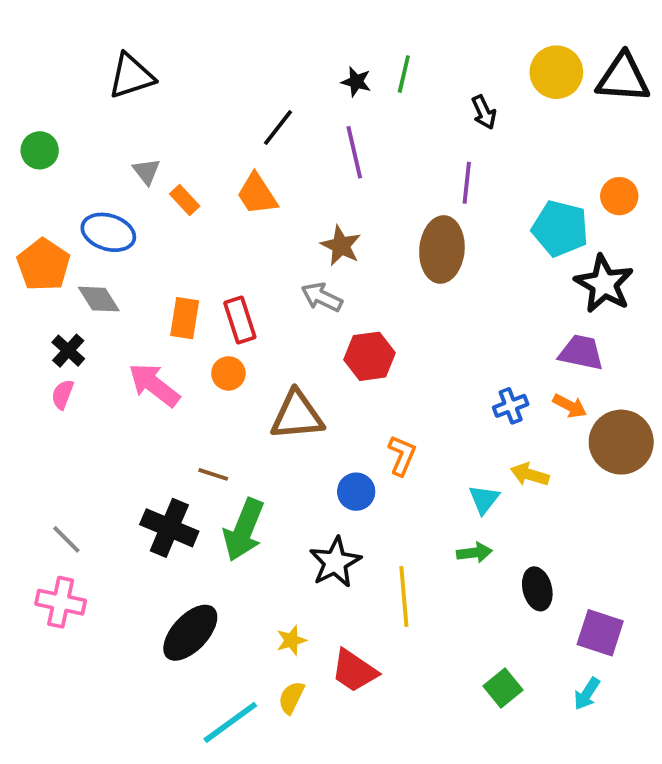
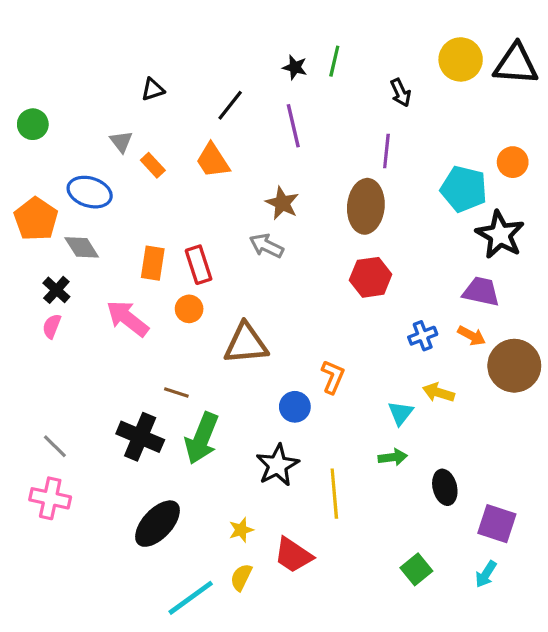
black triangle: (131, 76) -> (153, 89), moved, size x0.6
red hexagon: (370, 356) -> (371, 277), moved

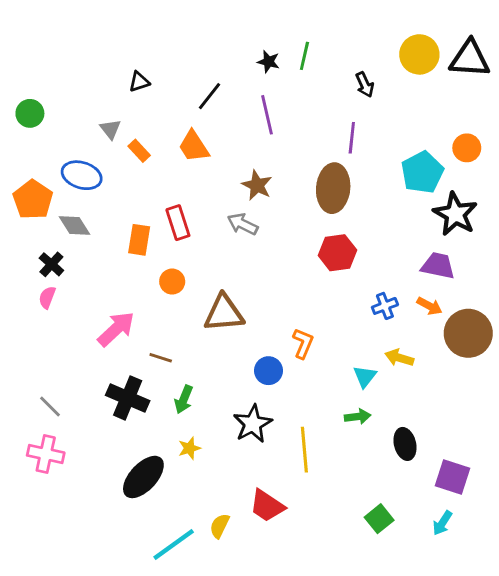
cyan pentagon: (464, 189) -> (422, 172), turned 30
red rectangle: (199, 265) -> (178, 223), moved
pink arrow: (128, 318) -> (116, 329), moved, turned 99
green arrow: (202, 438) -> (184, 399), size x0.6
yellow star: (241, 530) -> (189, 448), moved

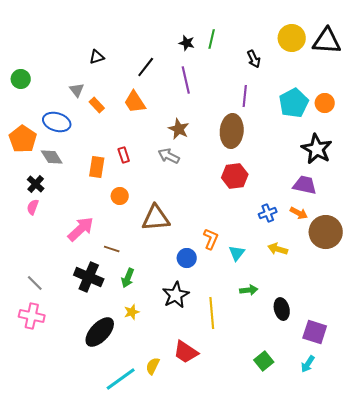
cyan pentagon: (422, 172) -> (294, 103), moved
red rectangle: (178, 223) -> (124, 155), size x0.7
cyan triangle: (365, 376) -> (237, 253), moved

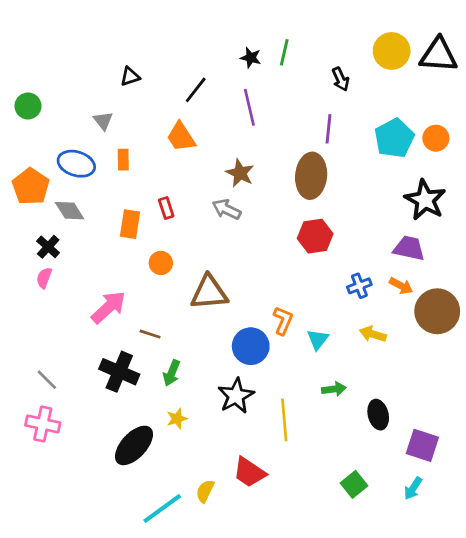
orange rectangle: (97, 105) -> (123, 160), moved, turned 42
blue circle: (187, 258) -> (251, 346), size x1.4

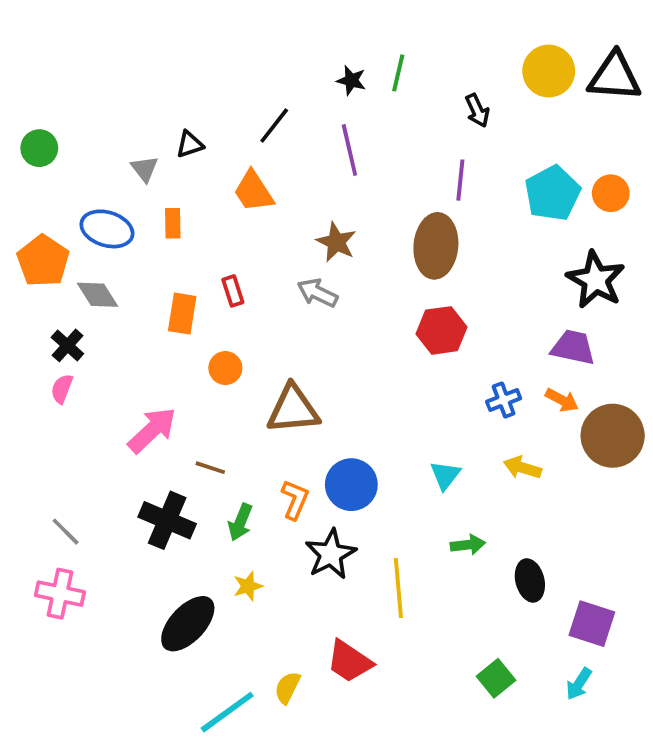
black triangle: (130, 76) -> (190, 144), moved
orange L-shape: (283, 321) -> (295, 500), moved

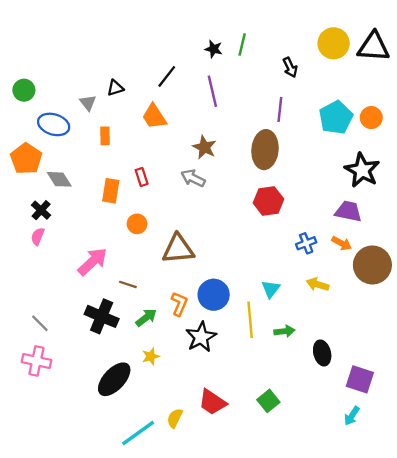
blue ellipse: (107, 229) -> (54, 124), moved
green arrow: (240, 522) -> (146, 318), turned -150
yellow line: (398, 588) -> (250, 320), moved
green square: (496, 678) -> (268, 401), moved

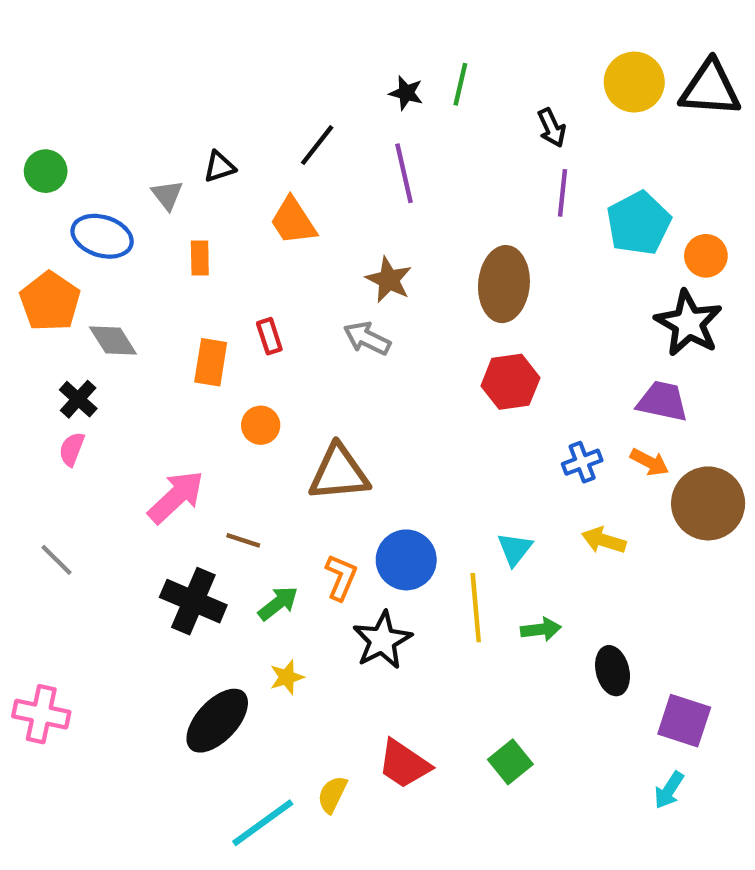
purple line: (280, 110) -> (563, 193), moved
orange circle: (371, 118) -> (706, 256), moved
gray line: (40, 323) -> (56, 560), moved
pink cross: (36, 361) -> (41, 714), moved

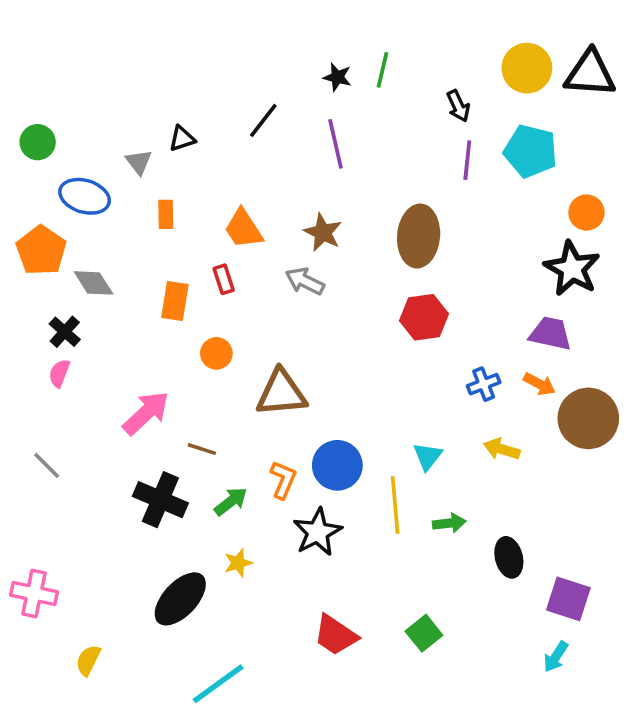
orange trapezoid: (293, 221) -> (243, 229), moved
cyan pentagon: (639, 223) -> (531, 151), moved, turned -30
yellow semicircle: (332, 794) -> (88, 660), moved

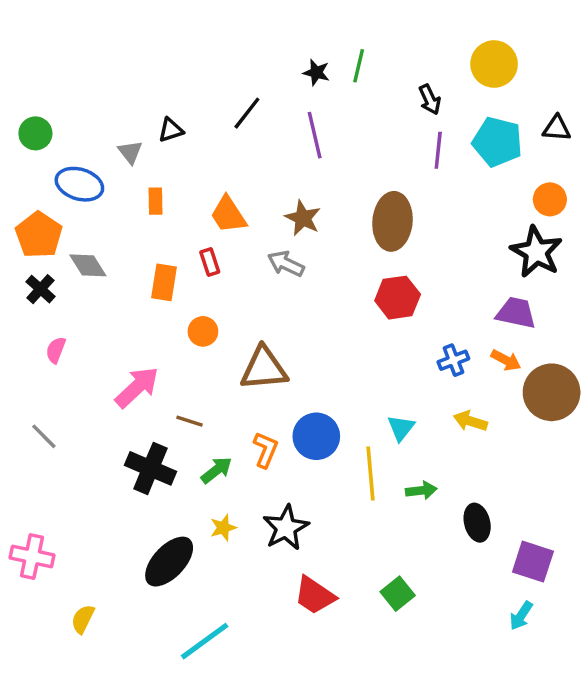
black triangle: (590, 74) -> (557, 128), moved, size x0.6
black cross: (65, 332) -> (40, 289), moved
black star: (317, 532) -> (286, 528), moved

